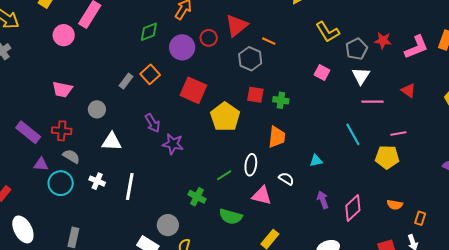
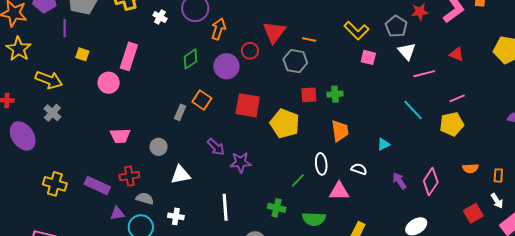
yellow L-shape: (328, 32) -> (356, 31), moved
white line: (130, 187) -> (225, 207), moved

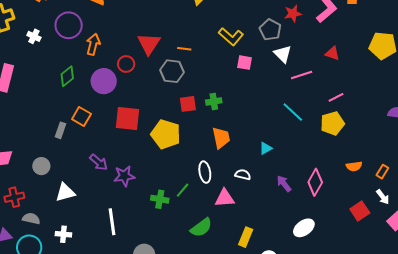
orange rectangle: (498, 175) -> (382, 172), turned 32
green cross: (277, 208) -> (160, 199), moved
green semicircle: (314, 219) -> (201, 228), turned -35

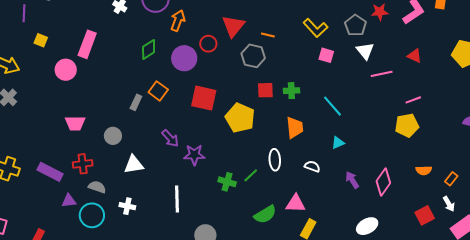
cyan line: (293, 112) -> (333, 106), moved
pink triangle: (225, 198) -> (296, 204), moved

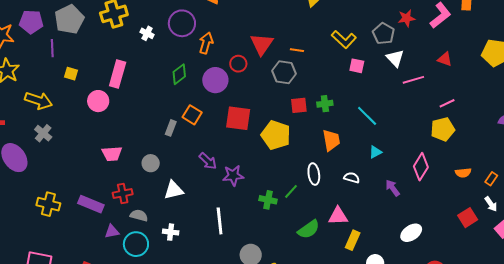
pink diamond: (383, 182) -> (421, 167), moved

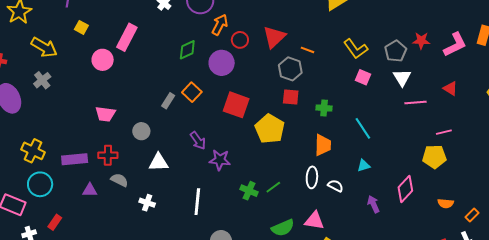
red circle: (238, 64) -> (240, 40), moved
red square: (299, 105) -> (291, 97), moved
white ellipse: (314, 174) -> (312, 177), moved
purple rectangle: (91, 204) -> (75, 159), turned -40
cyan circle: (136, 244) -> (40, 184), moved

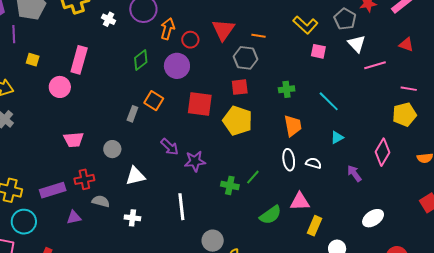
red square: (291, 97) -> (240, 87), moved
pink line: (444, 132) -> (409, 89), turned 35

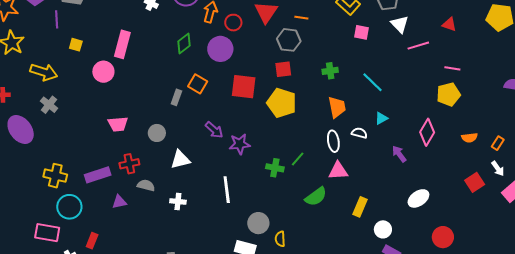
white semicircle: (313, 163) -> (359, 133), moved
pink triangle: (300, 202) -> (338, 171), moved

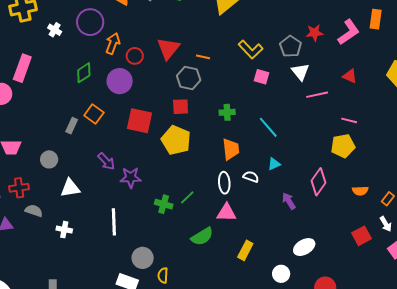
white circle: (383, 229) -> (281, 274), moved

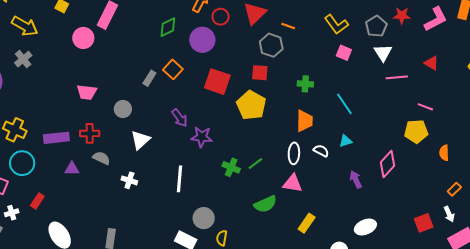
white triangle: (70, 188) -> (140, 140), turned -40
orange semicircle: (360, 191) -> (444, 153), moved, turned 84

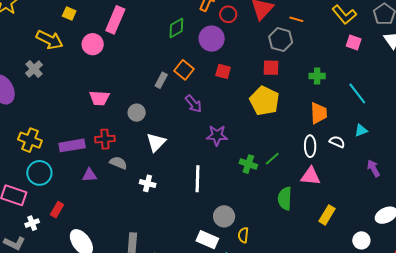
yellow arrow: (25, 26) -> (50, 40), moved
red square: (217, 82) -> (223, 71), moved, size x0.6
purple arrow: (180, 118) -> (193, 104), moved
green semicircle: (265, 204) -> (285, 199), turned 120

